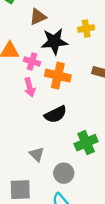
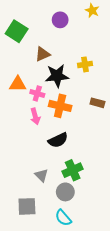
green cross: (86, 143) -> (73, 170), moved

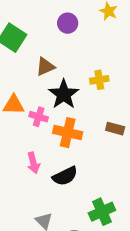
black star: (57, 76) -> (64, 94), turned -30
pink arrow: (35, 116) -> (33, 163), moved
green cross: (73, 170) -> (102, 212), moved

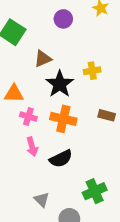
pink cross: (39, 117) -> (28, 117), moved

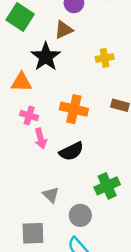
brown triangle: (43, 59) -> (64, 30), moved
black star: (60, 84) -> (46, 57), moved
pink cross: (28, 117) -> (29, 116), moved

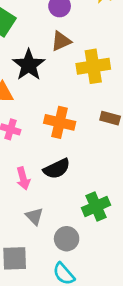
brown triangle: (64, 30) -> (61, 41), moved
yellow cross: (105, 58) -> (93, 66), size x1.6
pink arrow: (41, 139) -> (23, 178), moved

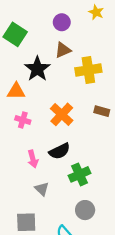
orange cross: (60, 122) -> (62, 114), turned 30
green cross: (96, 206) -> (80, 174), moved
gray circle: (67, 239) -> (85, 210), moved

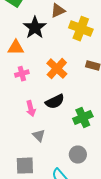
yellow cross: (88, 70) -> (81, 29), turned 30
pink cross: (23, 120) -> (22, 74), turned -32
green cross: (80, 174) -> (83, 118), moved

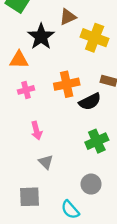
orange cross: (57, 69) -> (67, 84), turned 35
black semicircle: (55, 102) -> (90, 102), moved

